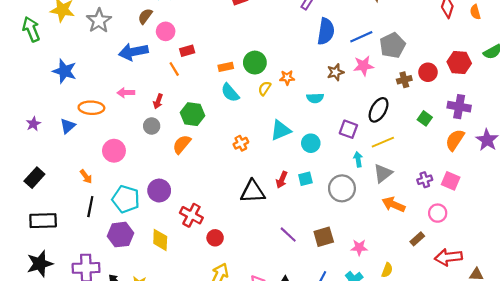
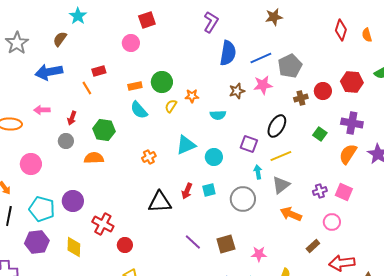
pink circle: (166, 31) -> (131, 43), moved
orange semicircle: (182, 144) -> (94, 158), turned 48

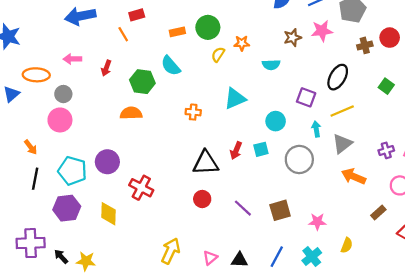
cyan semicircle: (139, 110) -> (171, 66), moved
gray circle: (66, 141) -> (63, 94), moved
orange cross: (149, 157) -> (193, 112), turned 32
cyan circle: (214, 157) -> (276, 121), moved
red circle: (125, 245) -> (202, 199), moved

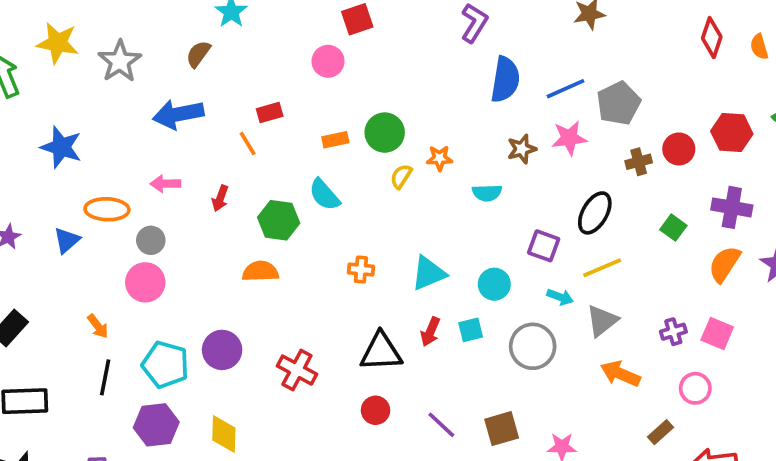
cyan triangle: (235, 99) -> (429, 273), moved
cyan arrow: (316, 129) -> (560, 297), turned 119
red cross: (141, 188) -> (297, 370), moved

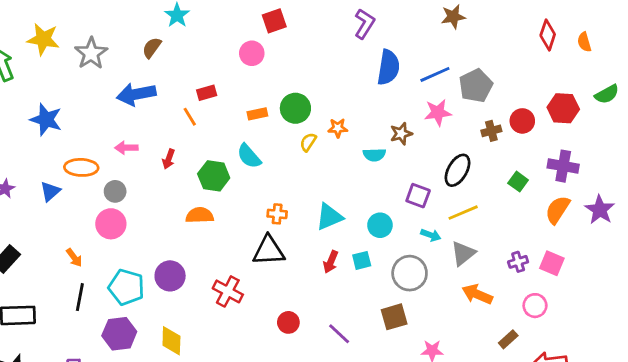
brown star: (522, 149) -> (401, 134), moved
black triangle: (381, 352) -> (269, 251), moved
brown square: (502, 429) -> (394, 317), moved

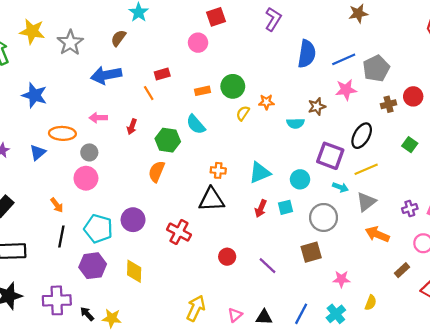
purple L-shape: (364, 24) -> (273, 19), moved
purple square: (418, 196) -> (330, 156), size x1.4
orange semicircle: (200, 215) -> (157, 172), turned -65

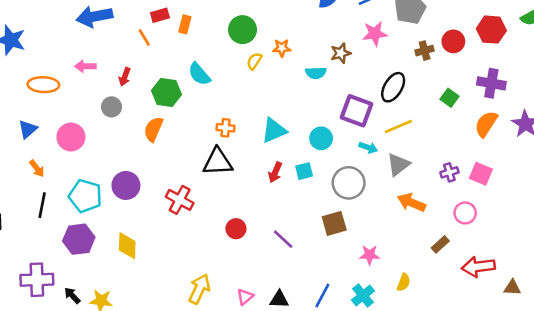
orange rectangle: (203, 91) -> (185, 24), moved, turned -64
blue triangle: (38, 152) -> (28, 129), moved
gray circle: (89, 152) -> (112, 107), moved

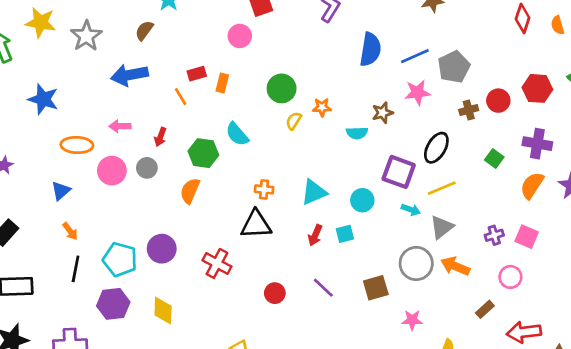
pink circle: (71, 137) -> (112, 171), moved
gray circle: (349, 183) -> (416, 263), moved
purple line: (283, 239) -> (323, 288), moved

